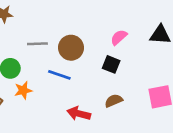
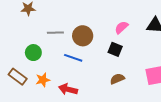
orange star: (23, 90) -> (43, 80), moved
red arrow: (79, 114) -> (68, 89), moved

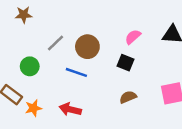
gray line: (55, 33) -> (56, 43), turned -42
orange star: (43, 80) -> (33, 108), moved

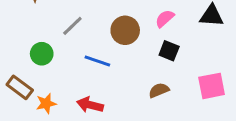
brown circle: (87, 47) -> (125, 30), moved
black square: (126, 63) -> (169, 51), moved

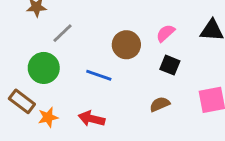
gray line: (72, 26) -> (63, 33), moved
green circle: (42, 54) -> (44, 68), size x1.4

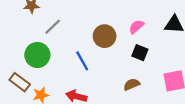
blue line: (99, 75) -> (82, 61), turned 42

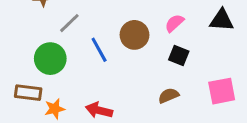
blue line: (82, 61) -> (99, 50), moved
brown rectangle: (20, 82) -> (28, 93), turned -30

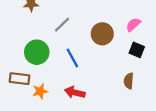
gray line: (69, 23) -> (62, 25), moved
blue line: (99, 50) -> (72, 58), moved
brown semicircle: (168, 96) -> (129, 81), turned -63

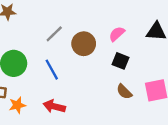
gray line: (62, 25) -> (54, 34), moved
brown semicircle: (129, 81) -> (124, 92), moved, turned -49

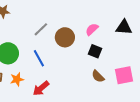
orange star: (17, 105) -> (17, 79), moved
red arrow: (54, 106) -> (41, 88), turned -54

